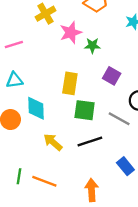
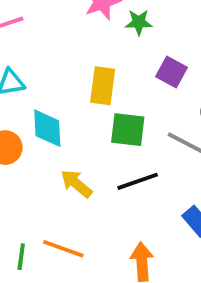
green line: (19, 176) -> (21, 257), moved

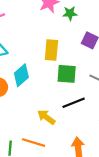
cyan diamond: (47, 128) -> (21, 75), turned 55
yellow arrow: (76, 184) -> (46, 117), moved

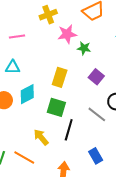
green square: (67, 74) -> (56, 107), moved
black line: (74, 103) -> (69, 130), turned -65

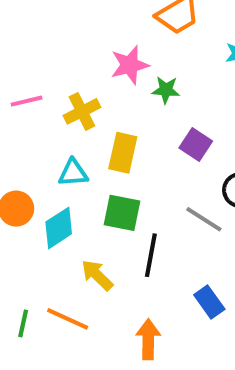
yellow cross: (48, 15) -> (82, 111), moved
pink line: (17, 37) -> (27, 101), moved
cyan triangle: (13, 67) -> (73, 173), moved
cyan diamond: (27, 94) -> (59, 228), moved

